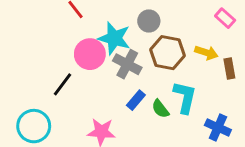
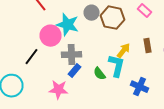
brown hexagon: (168, 53) -> (112, 18), moved
yellow arrow: (206, 53) -> (124, 51), moved, turned -70
gray cross: (127, 64) -> (72, 55), moved, turned -30
blue rectangle: (136, 100) -> (74, 71), moved

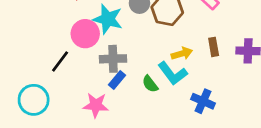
yellow arrow: (124, 51) -> (182, 54), turned 35
cyan L-shape: (116, 66) -> (173, 73), turned 130

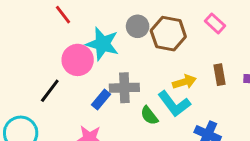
gray cross: (113, 59) -> (124, 88), moved
blue rectangle: (117, 80) -> (101, 99), moved

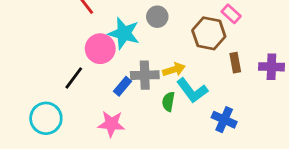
brown hexagon: (168, 34) -> (209, 33), moved
yellow arrow: (184, 82) -> (174, 70), moved
green semicircle: (149, 116) -> (168, 102), turned 48

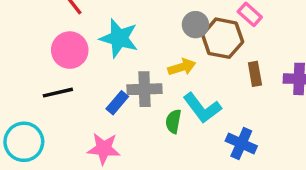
gray circle: (157, 17) -> (195, 25), moved
pink circle: (100, 49) -> (70, 50), moved
yellow arrow: (174, 70) -> (182, 67), moved
black line: (74, 78) -> (58, 93), turned 40

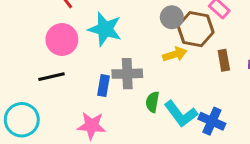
yellow arrow: (182, 67) -> (175, 54), moved
blue rectangle: (117, 103) -> (103, 86), turned -30
cyan L-shape: (202, 108) -> (181, 114), moved

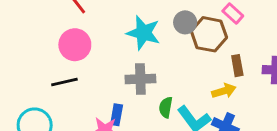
cyan star: (105, 29) -> (143, 33), moved
yellow arrow: (175, 54) -> (224, 91), moved
blue rectangle: (103, 86) -> (117, 115), moved

